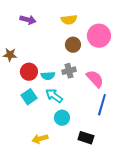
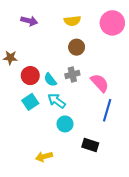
pink circle: (99, 36) -> (112, 23), moved
cyan semicircle: (48, 76) -> (50, 80), turned 56
yellow arrow: (40, 139) -> (44, 157), moved

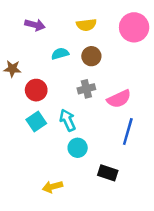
cyan semicircle: (50, 80) -> (60, 54), moved, turned 112
pink semicircle: (100, 83) -> (119, 99), turned 108
cyan arrow: (57, 101) -> (68, 120), turned 30

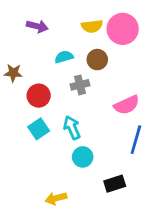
pink circle: (134, 27) -> (123, 29), moved
gray cross: (86, 89) -> (80, 85), moved
black rectangle: (108, 173) -> (115, 184), turned -36

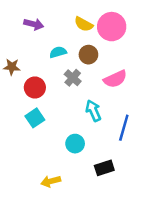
yellow semicircle: (92, 26) -> (84, 24), turned 36
gray cross: (80, 85) -> (73, 78), turned -35
pink semicircle: (127, 105) -> (115, 79), moved
cyan arrow: (72, 128) -> (93, 111), moved

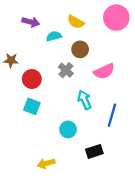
pink circle: (112, 27) -> (116, 18), moved
cyan semicircle: (58, 52) -> (54, 36), moved
cyan square: (35, 118) -> (32, 106), turned -35

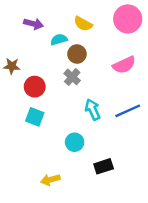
brown circle: (80, 49) -> (77, 54), moved
pink semicircle: (104, 71) -> (124, 65), moved
blue line: (112, 115) -> (128, 111), moved, turned 50

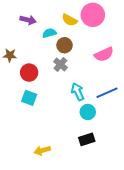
pink circle: (128, 19) -> (93, 15), moved
cyan circle: (75, 142) -> (88, 112), moved

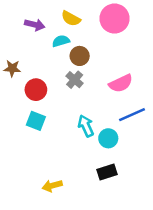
yellow semicircle: (70, 20) -> (71, 19), moved
pink semicircle: (104, 54) -> (121, 83), moved
cyan arrow: (78, 92) -> (86, 126), moved

